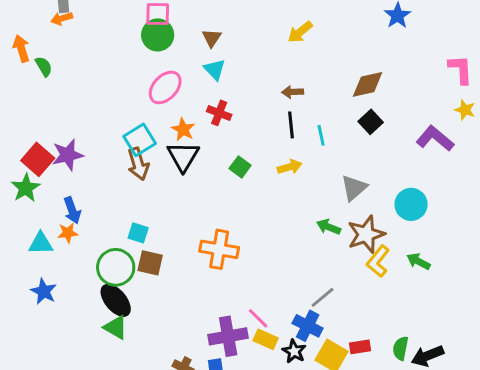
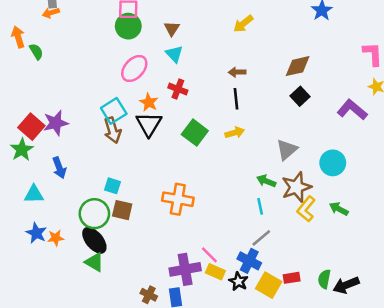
cyan line: (321, 135) -> (260, 206), moved
green square: (240, 167) -> (195, 133), size x1.5
orange star: (68, 233) -> (56, 238), moved

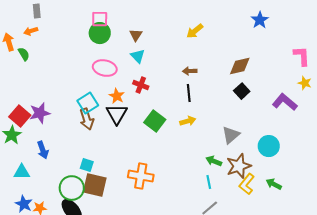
orange arrow: (51, 13) -> (31, 31), moved
pink ellipse: (134, 68) -> (105, 68), turned 60
brown square: (122, 210) -> (95, 185), size x1.4

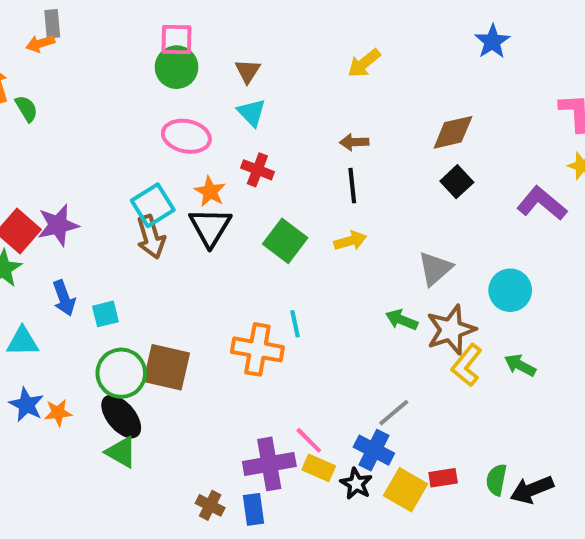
orange arrow: (31, 31) -> (40, 43), moved
cyan square: (87, 165) -> (105, 314), moved, turned -32
cyan line: (209, 182) -> (295, 324), moved

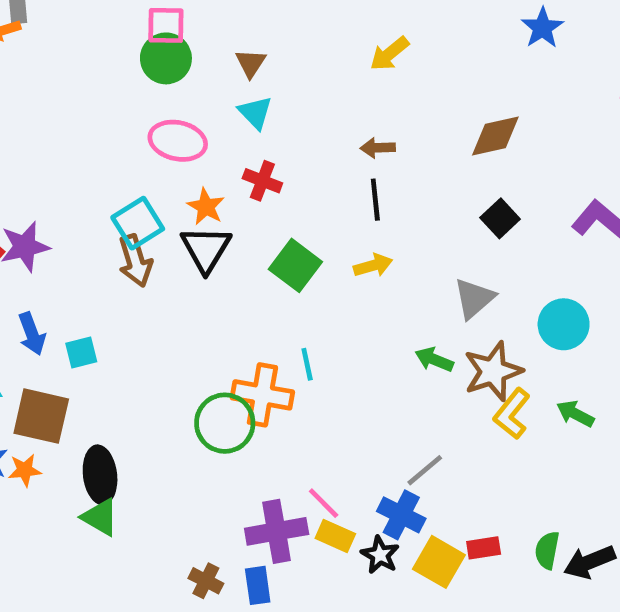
black square: (457, 182) -> (500, 218), moved
brown square: (167, 367) -> (41, 416), moved
green circle: (121, 373) -> (225, 423), moved
black ellipse: (121, 417) -> (100, 475), turned 33

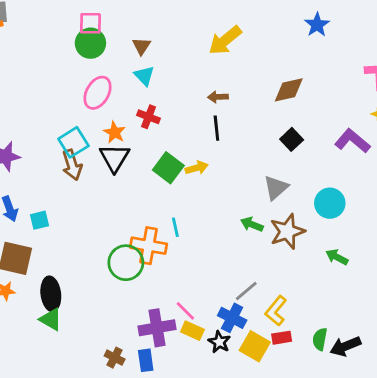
yellow arrow: (389, 54) -> (225, 40), size x1.4
pink ellipse: (178, 141) -> (98, 93), turned -72
yellow arrow: (373, 265) -> (197, 168), moved
yellow L-shape: (512, 414) -> (276, 311), moved

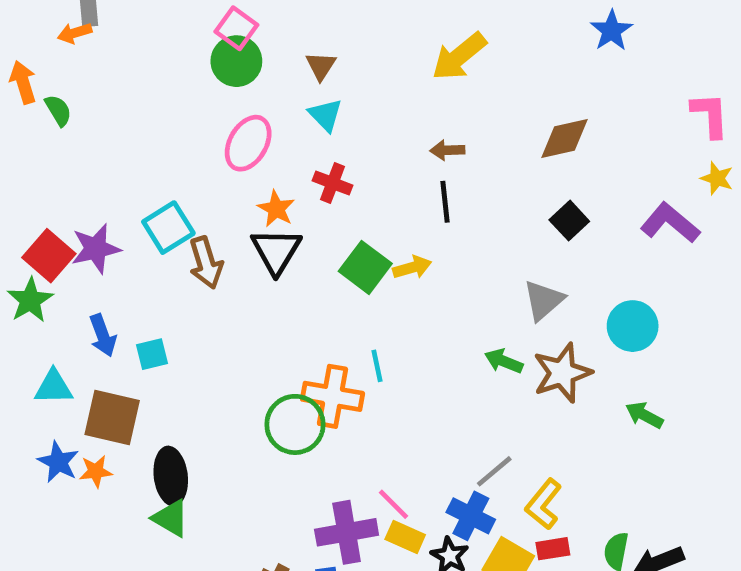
pink square: (90, 23) -> (236, 28), turned 35
cyan square: (73, 142) -> (168, 228), moved

